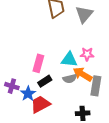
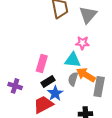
pink star: (87, 54) -> (82, 43), moved
gray semicircle: (70, 79) -> (73, 79), turned 120
blue star: (28, 94) -> (55, 93), moved

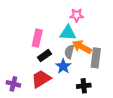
purple cross: (15, 86) -> (13, 84), moved
blue star: (55, 93) -> (63, 66), moved

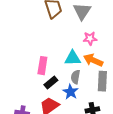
pink star: (77, 15) -> (90, 38), moved
orange arrow: (82, 47) -> (93, 60), moved

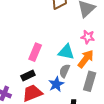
orange arrow: (93, 60) -> (86, 59), turned 90
black rectangle: (51, 83) -> (28, 76), moved

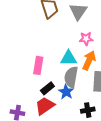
gray semicircle: (65, 71) -> (71, 77), size x1.5
black rectangle: (28, 76) -> (47, 88), moved

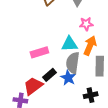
pink rectangle: (38, 65) -> (39, 52), turned 66
red trapezoid: (45, 106) -> (33, 86), moved

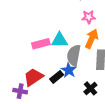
cyan triangle: (69, 44) -> (60, 40), moved
black rectangle: (49, 75) -> (57, 77), moved
black cross: (91, 95) -> (90, 88), turned -32

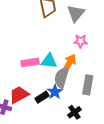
orange arrow: (92, 39) -> (69, 63), moved

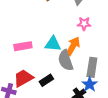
pink rectangle: (30, 62) -> (23, 46), moved
gray semicircle: (62, 78) -> (66, 60), turned -35
blue star: (55, 92) -> (90, 84), moved

